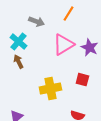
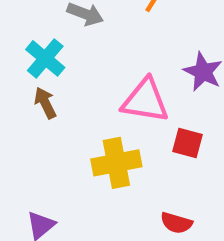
pink triangle: (63, 45) -> (145, 101), moved, turned 40

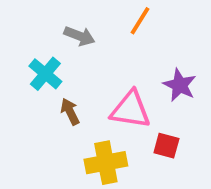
brown arrow: (45, 103) -> (70, 112), moved

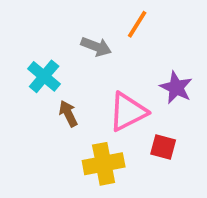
gray arrow: (79, 36) -> (96, 47), moved
pink triangle: (130, 110) -> (128, 112), turned -36

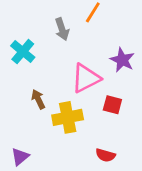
gray arrow: (96, 47) -> (62, 29), turned 50
brown arrow: (68, 114) -> (38, 99), moved

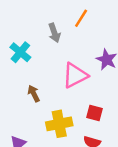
red square: (112, 105) -> (94, 113), moved
yellow cross: (68, 117) -> (59, 124), moved

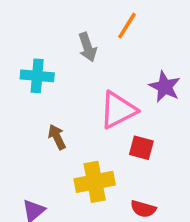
cyan cross: (20, 52) -> (37, 76), turned -35
red square: (94, 113) -> (141, 148), moved

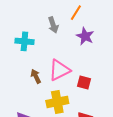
purple star: (165, 87) -> (85, 36), moved
pink triangle: (118, 110) -> (59, 70), moved

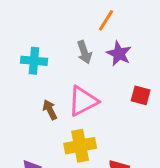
gray arrow: (53, 25) -> (84, 52), moved
red square: (84, 82) -> (141, 95), moved

